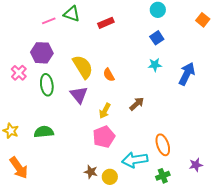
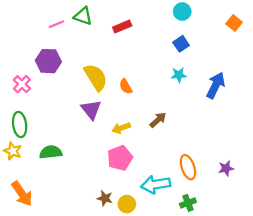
green ellipse: (47, 85) -> (20, 124), moved
yellow arrow: (105, 111) -> (121, 128), turned 42
purple star: (196, 165) -> (226, 168), moved

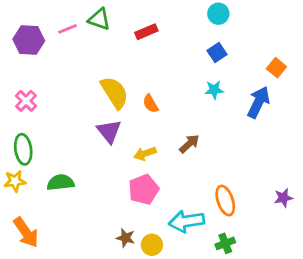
orange square: (234, 23) -> (276, 68), moved
purple hexagon: (48, 61) -> (29, 40), moved
yellow star: (13, 151) -> (15, 181), turned -30
purple star: (226, 168) -> (283, 198), moved

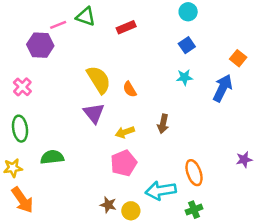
purple hexagon: (29, 40) -> (40, 45), moved
brown arrow: (189, 144) -> (163, 124), turned 144
yellow star: (15, 181) -> (13, 168), moved
purple star: (283, 198) -> (244, 160), moved

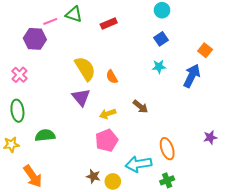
brown arrow: (163, 124) -> (140, 107), turned -63
orange arrow: (22, 200) -> (33, 176), moved

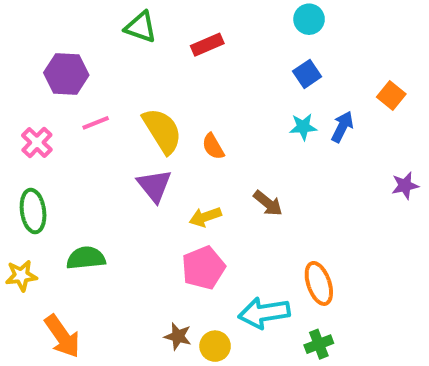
pink line: (50, 21) -> (96, 123), moved
blue arrow: (192, 76) -> (342, 127), moved, size x0.7
purple star: (210, 137) -> (405, 186), moved

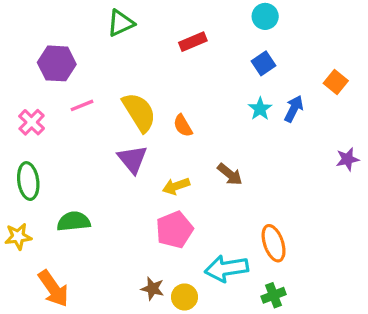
green triangle: (141, 27) -> (121, 23), turned -44
red rectangle: (207, 45) -> (193, 42), moved
cyan star: (303, 127) -> (260, 109), turned -30

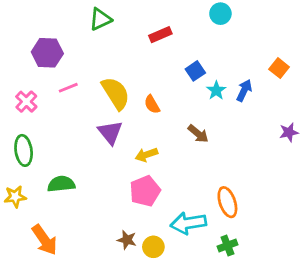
blue square: (263, 63) -> (195, 71), moved
brown arrow: (230, 174) -> (198, 134), moved

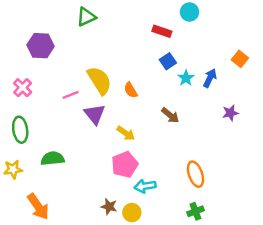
red rectangle: (160, 35) -> (162, 31), moved, turned 42
pink line: (68, 88) -> (71, 95), moved
purple star: (289, 132) -> (230, 113), moved
yellow arrow: (146, 155) -> (126, 133), turned -126
cyan arrow: (188, 223) -> (145, 186), moved, size x0.7

